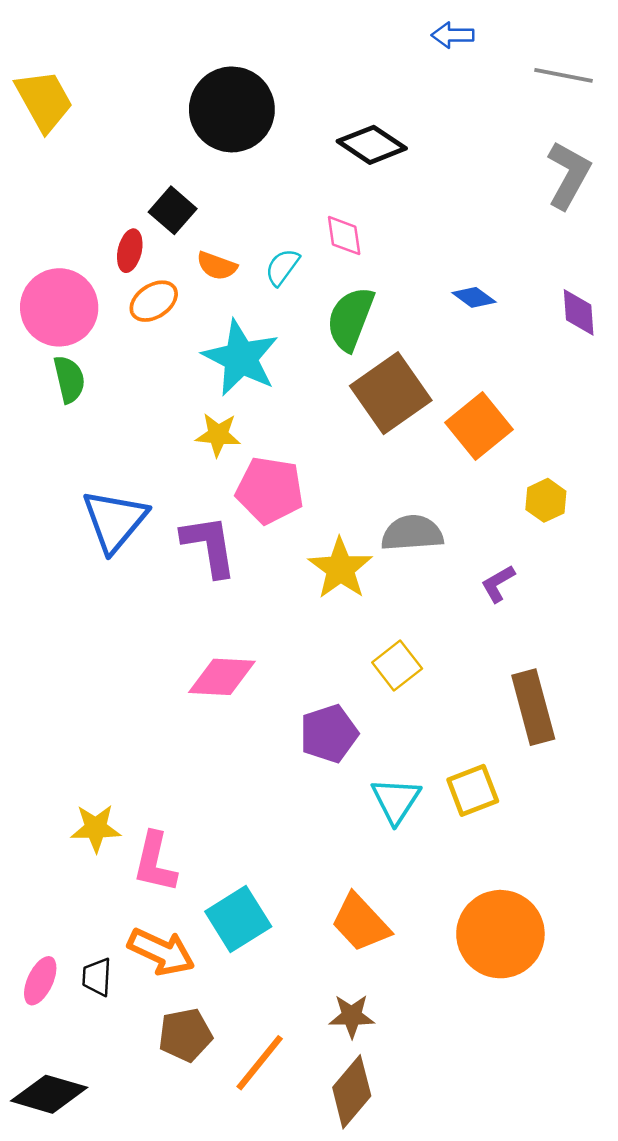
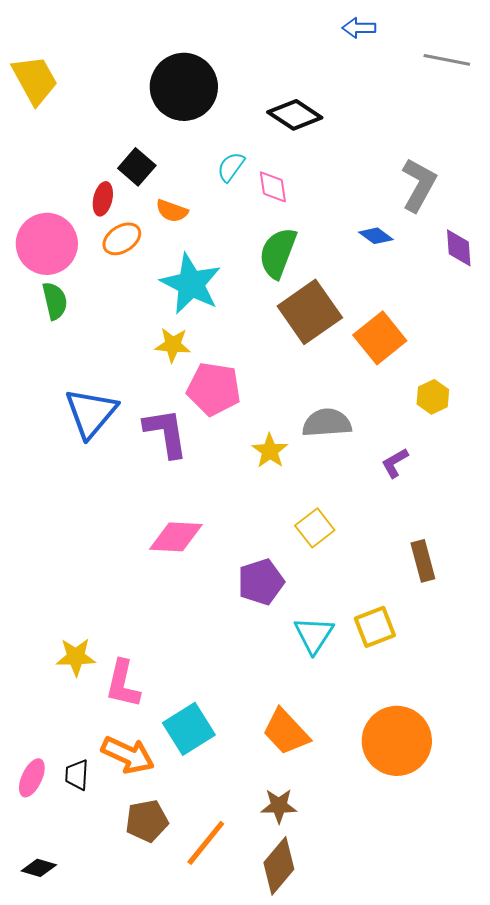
gray L-shape: (569, 175) -> (419, 185), moved
cyan semicircle: (282, 267) -> (231, 167), moved
yellow star: (340, 568) -> (270, 451), size x0.7
brown rectangle: (533, 707) -> (423, 561), size x0.7
black diamond: (49, 1094) -> (39, 868), size x0.6

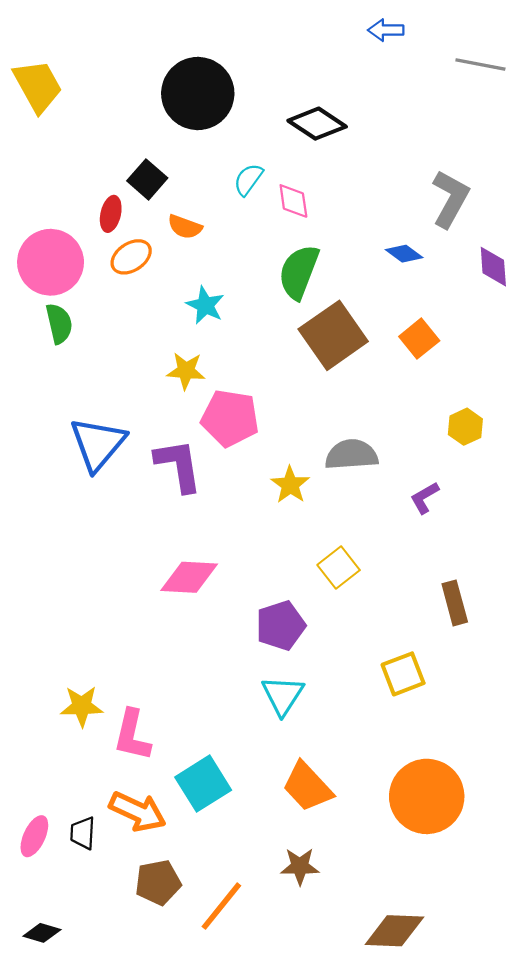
cyan star: (191, 284) -> (205, 305), size x0.6
orange square: (380, 338) -> (419, 339), moved, size x0.7
cyan triangle: (314, 635) -> (283, 695), moved
brown diamond: (279, 866) -> (394, 931), moved, turned 52

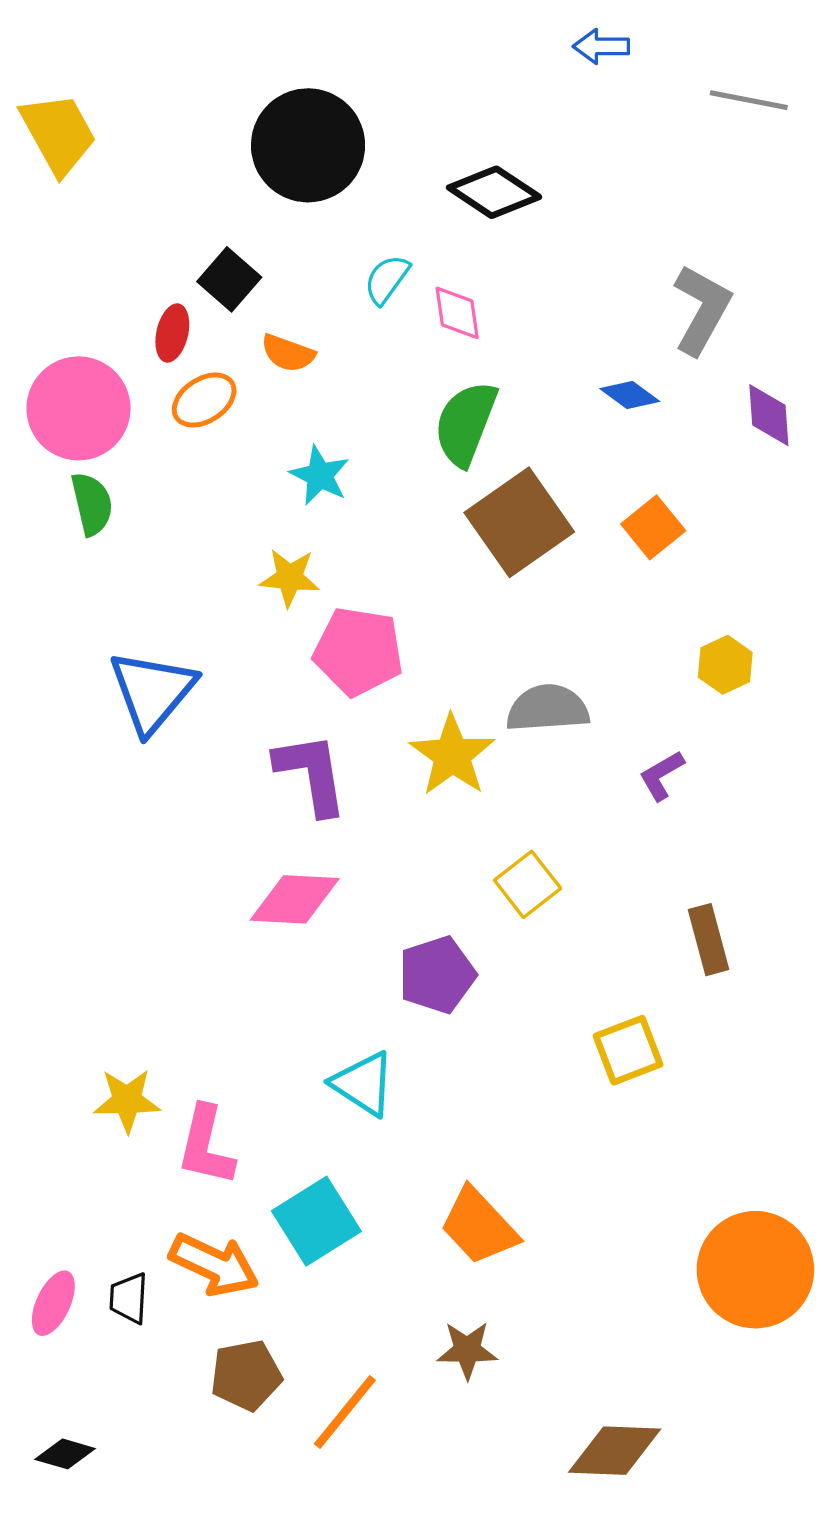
purple L-shape: (178, 465) -> (311, 774), moved
yellow star: (290, 485) -> (452, 755), size x1.4
cyan triangle: (283, 695) -> (363, 1084), moved, turned -30
orange circle: (427, 796) -> (755, 1270), moved

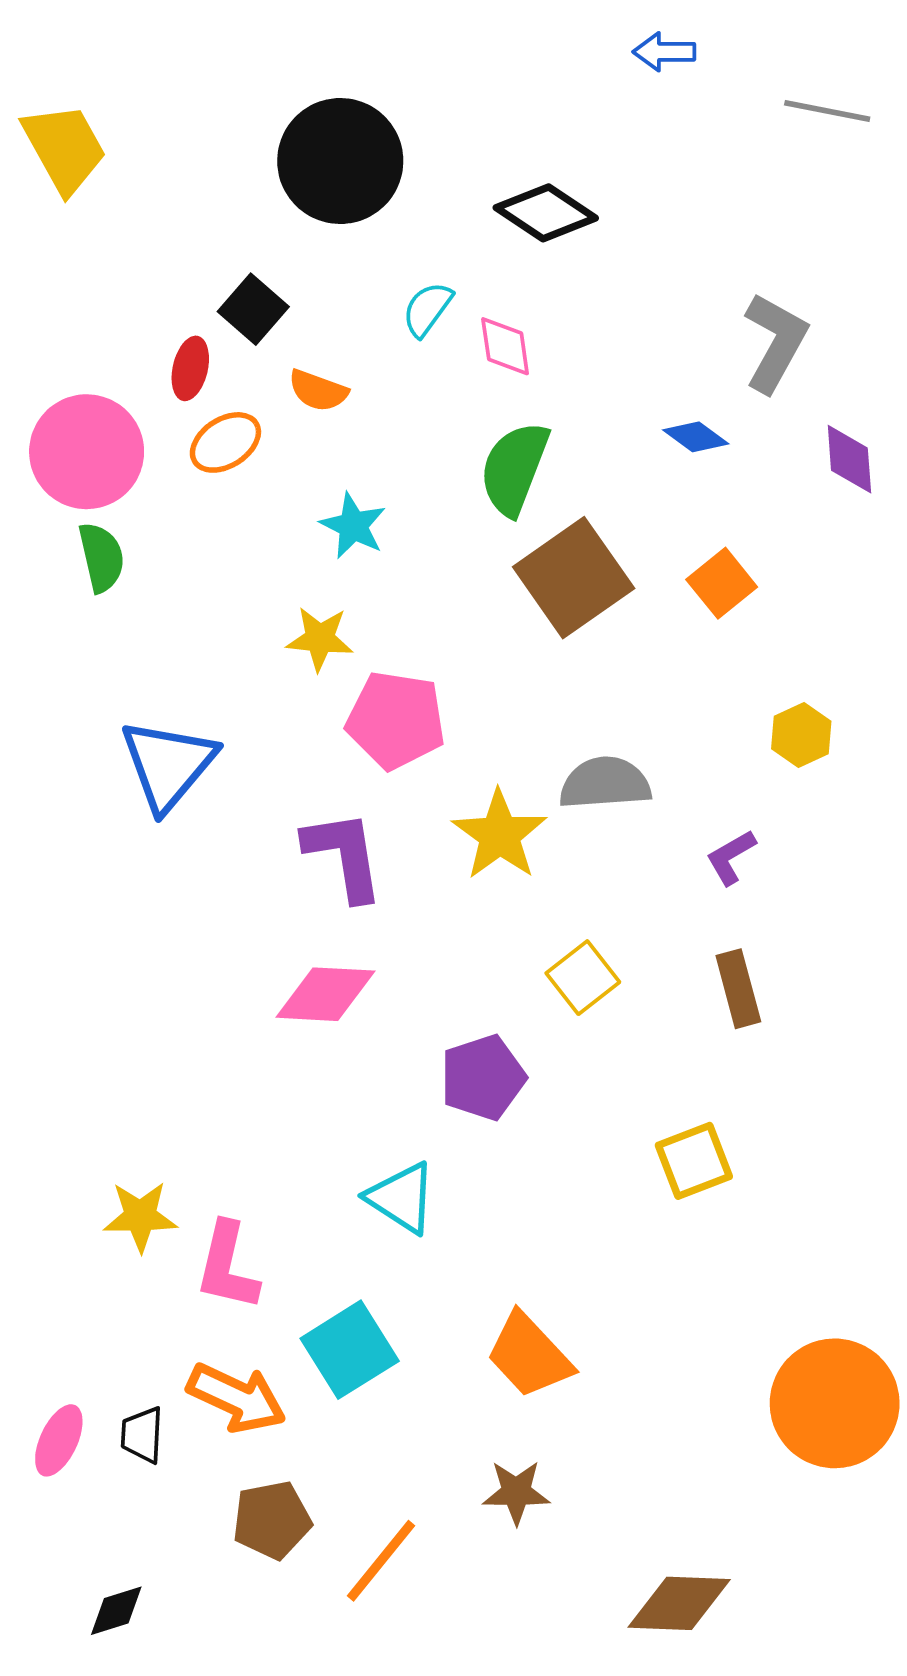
brown rectangle: (708, 940) -> (738, 989), moved
black diamond: (65, 1454) -> (116, 1611), moved, turned -34

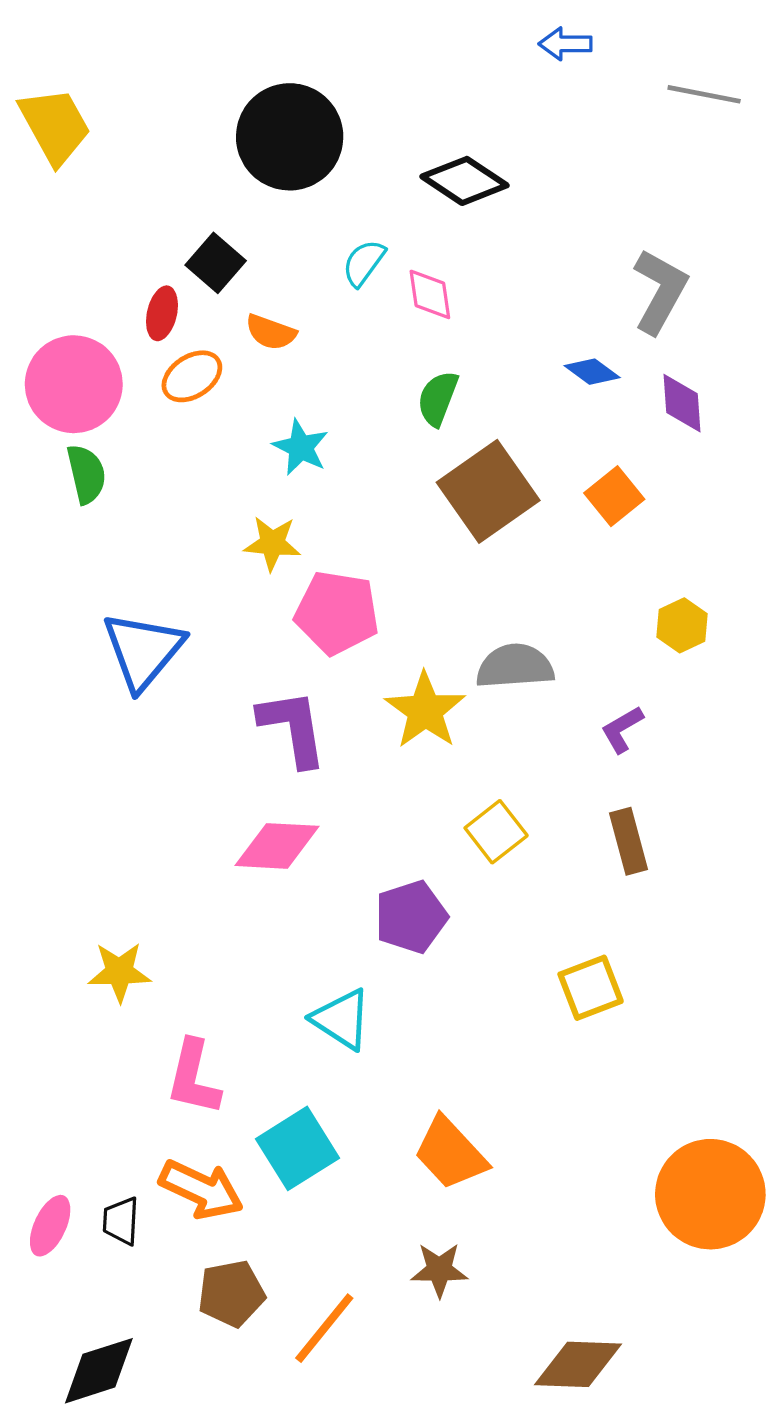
purple diamond: (849, 459) -> (682, 403), moved
green semicircle: (514, 468) -> (438, 398), size x0.7
yellow star: (140, 1216) -> (119, 972), moved
black diamond: (116, 1611) -> (99, 1371), size x1.6

